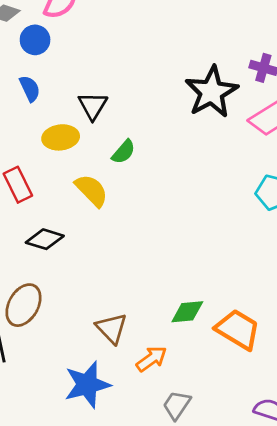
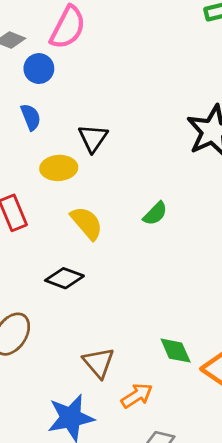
green semicircle: (123, 152) -> (155, 214), moved
black diamond: (45, 239) -> (64, 278), moved
green diamond: (187, 312) -> (176, 351), turned 68

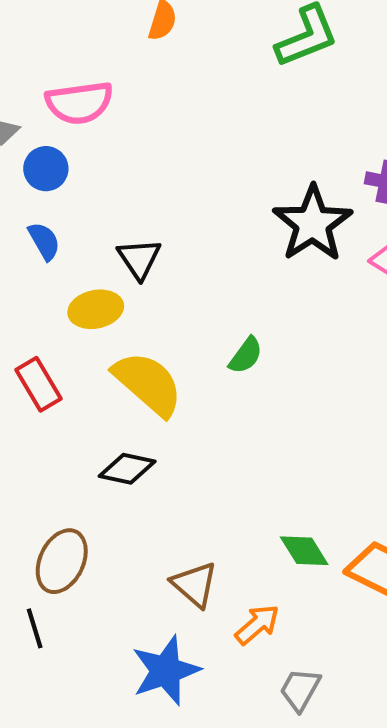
pink semicircle: (68, 27) -> (79, 103), turned 63
yellow semicircle: (87, 223) -> (148, 384), size x1.4

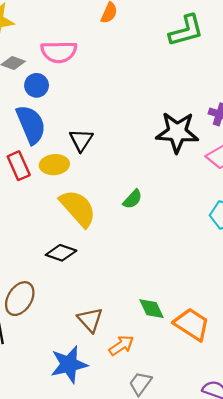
black star: (313, 224) -> (177, 132), turned 30
blue semicircle: (44, 241) -> (31, 124), size x1.8
red rectangle: (39, 384) -> (19, 166), moved

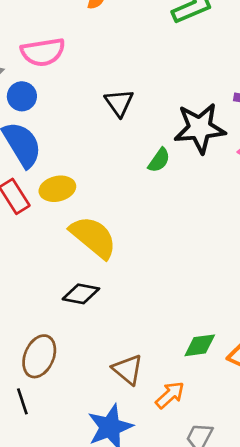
black triangle: (81, 140) -> (119, 103), moved
green semicircle: (133, 199) -> (159, 160), moved
green diamond: (151, 309) -> (200, 345), turned -64

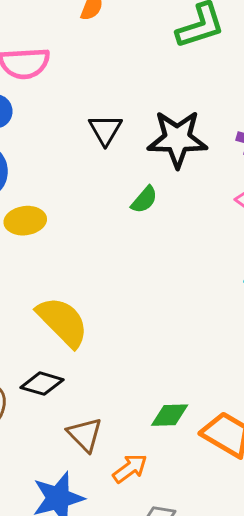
black star: (200, 128) -> (177, 139), moved
yellow semicircle: (93, 237) -> (63, 322), moved
black diamond: (81, 294) -> (42, 384), moved

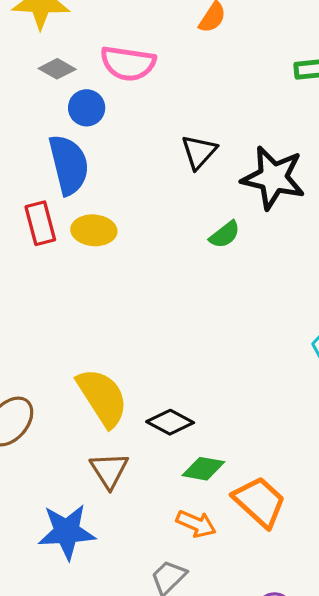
yellow semicircle: (63, 322) -> (102, 397), moved
black diamond: (42, 384) -> (170, 422), moved
orange arrow: (130, 468) -> (196, 524), moved, turned 48

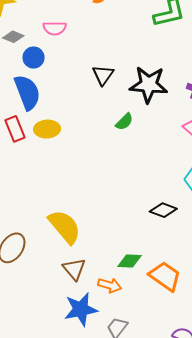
pink semicircle: (128, 63) -> (55, 28), size x0.7
black diamond: (170, 422) -> (163, 210), moved
orange arrow: (196, 524) -> (110, 285), moved
blue star: (67, 532) -> (81, 309), moved

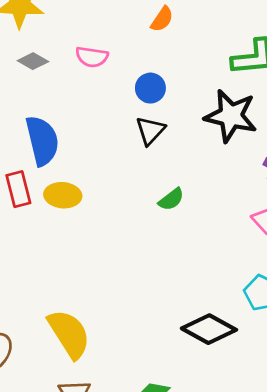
blue circle: (34, 58) -> (150, 88), moved
black star: (149, 85) -> (231, 116), moved
black diamond: (163, 210) -> (209, 329), size x1.4

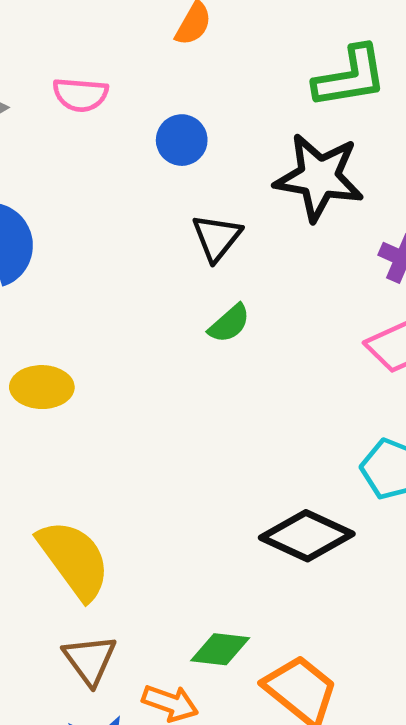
black triangle: (150, 131) -> (217, 238), moved
yellow ellipse: (63, 195) -> (42, 387), moved

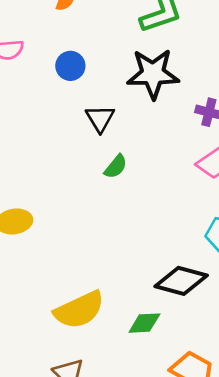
yellow semicircle: (74, 560) -> (79, 310), moved, turned 111
green diamond: (220, 649) -> (144, 323), moved

